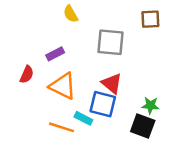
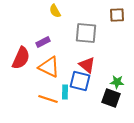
red semicircle: (27, 74) -> (21, 58), size x1.6
cyan rectangle: (83, 118) -> (65, 92), turned 64

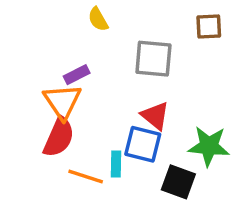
red semicircle: (21, 58) -> (59, 137), moved
orange triangle: (49, 67) -> (62, 101), moved, turned 30
green star: (117, 82) -> (209, 146), size x1.6
black square: (111, 98) -> (178, 182), moved

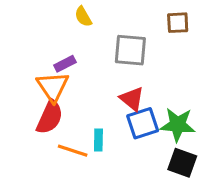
blue square: (143, 144) -> (143, 123), moved, turned -32
black square: (178, 182) -> (182, 163), moved

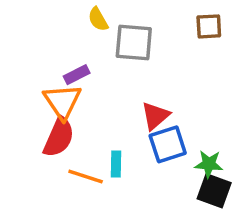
gray square: (130, 50) -> (134, 43), moved
red triangle: (132, 99) -> (155, 116), turned 40
green star: (178, 125) -> (209, 164), moved, size x0.7

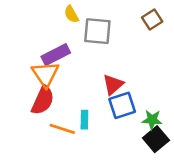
brown square: (209, 26) -> (152, 19), turned -30
purple rectangle: (77, 75) -> (56, 55), size x1.5
black square: (214, 191) -> (156, 139), turned 30

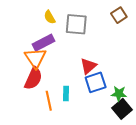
yellow semicircle: (71, 14) -> (50, 17), moved
orange line: (62, 129) -> (49, 101), turned 60

